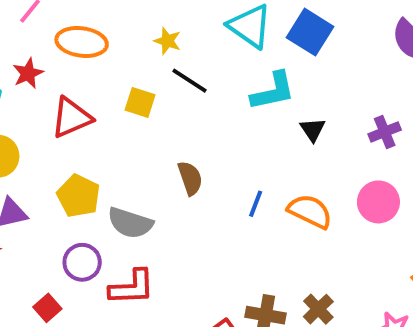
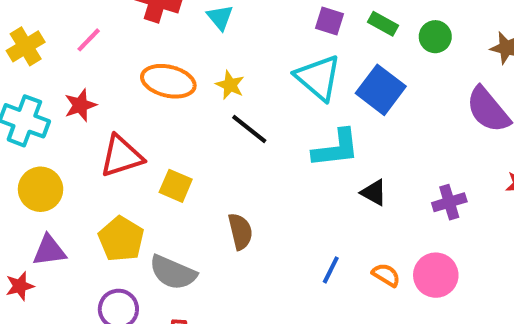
orange ellipse: (82, 42) -> (168, 81), moved
yellow square: (140, 102) -> (176, 186), moved
black triangle: (313, 130) -> (374, 193), turned -32
blue line: (256, 204) -> (331, 270), moved
orange semicircle: (310, 211) -> (386, 275), moved, size x0.6

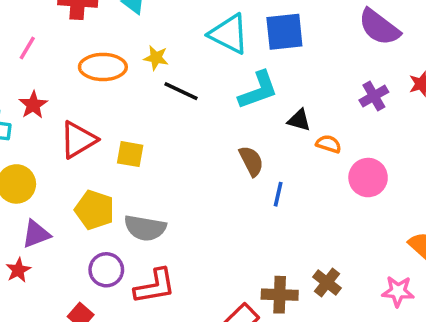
blue square: (381, 90) -> (284, 32), turned -30
purple cross: (449, 202) -> (374, 96), moved
brown semicircle: (240, 231) -> (251, 161), moved
orange semicircle: (386, 275) -> (329, 144), moved

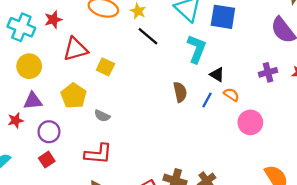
cyan L-shape: (258, 90) -> (197, 49), turned -64
blue line: (278, 194) -> (207, 100), moved
gray semicircle: (145, 228) -> (102, 116), size x0.6
purple circle: (106, 270) -> (49, 132), moved

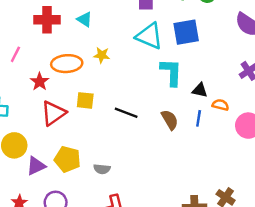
red star: (53, 20) -> (40, 82), moved
black line: (148, 36) -> (126, 113), moved
yellow square: (105, 67) -> (85, 100), moved
purple triangle: (33, 101) -> (36, 166), moved

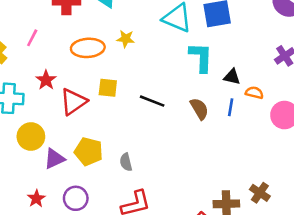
red star: (40, 82) -> (46, 80), moved
gray semicircle: (102, 169) -> (126, 162), turned 70

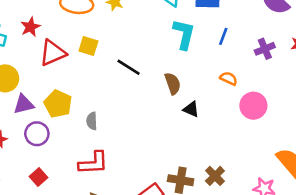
black triangle: (232, 77) -> (191, 109), moved
blue line: (231, 107) -> (223, 36), moved
purple circle: (76, 198) -> (37, 134), moved

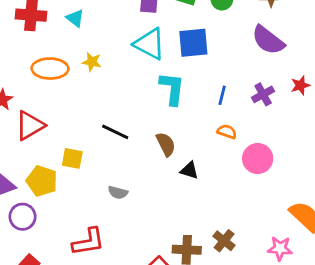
blue line: (223, 36) -> (222, 95), moved
yellow square: (88, 46) -> (72, 158), moved
gray semicircle: (92, 121) -> (118, 192), moved, turned -66

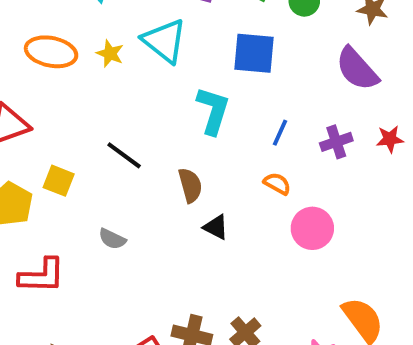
cyan triangle: (150, 44) -> (164, 41), moved
red L-shape: (88, 242) -> (42, 276), moved

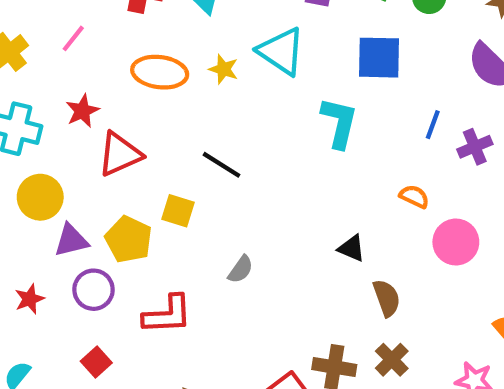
blue line: (280, 133) -> (433, 125), moved
black line: (124, 155) -> (222, 165), moved
brown semicircle: (190, 185) -> (387, 298), moved
gray semicircle: (112, 239) -> (241, 269), turned -76

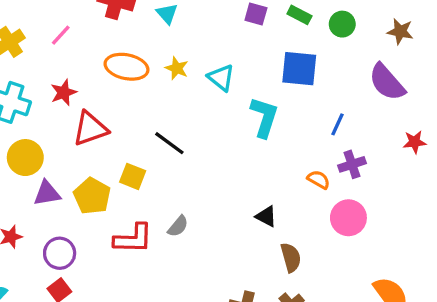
cyan triangle: (281, 51) -> (221, 78), moved, size x0.7
purple cross: (475, 147) -> (352, 164), moved
purple circle: (93, 290) -> (60, 253), moved
red L-shape: (167, 315) -> (133, 239), moved

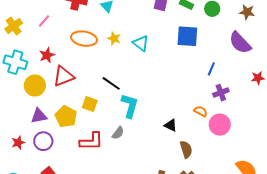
cyan L-shape: (264, 117) -> (130, 106), moved
yellow circle: (25, 158) -> (35, 86), moved
orange semicircle: (319, 180) -> (201, 111), moved
purple circle: (60, 253) -> (43, 141), moved

